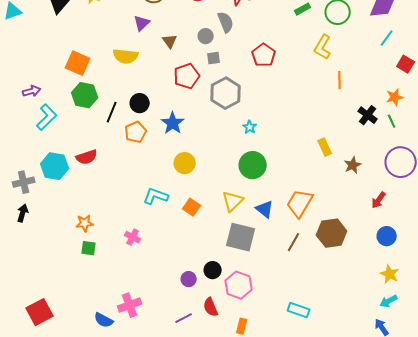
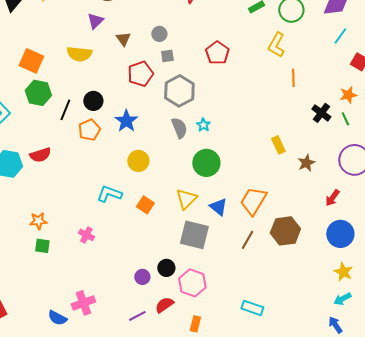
gray semicircle: (226, 22) -> (179, 128), moved
blue circle: (387, 236) -> (340, 234), size x1.4
red semicircle: (211, 307) -> (164, 305), turned 78

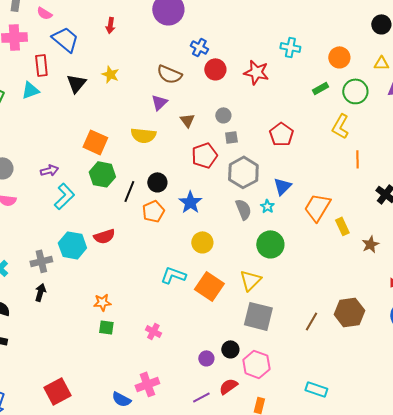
orange trapezoid: (253, 201) -> (317, 207), moved
orange square: (145, 205) -> (209, 286), size x1.6
blue triangle: (218, 207) -> (282, 186), moved, turned 36
pink cross: (86, 235) -> (153, 331), moved

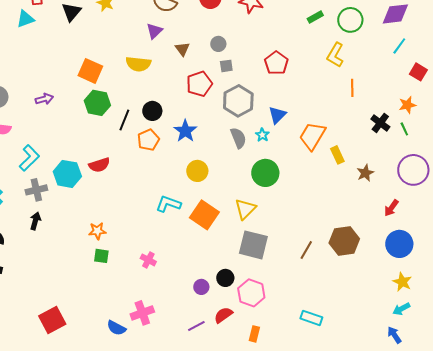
cyan L-shape: (64, 196) -> (29, 158), moved

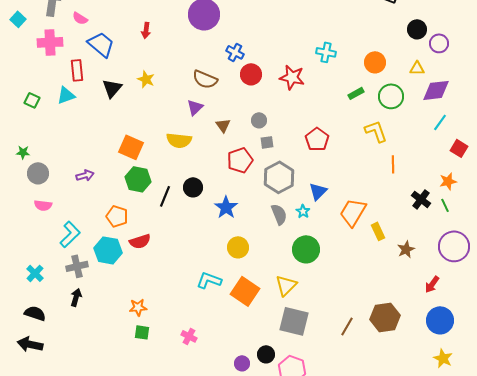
yellow L-shape: (335, 55) -> (376, 131), turned 130
orange pentagon: (148, 140) -> (117, 216), moved, turned -30

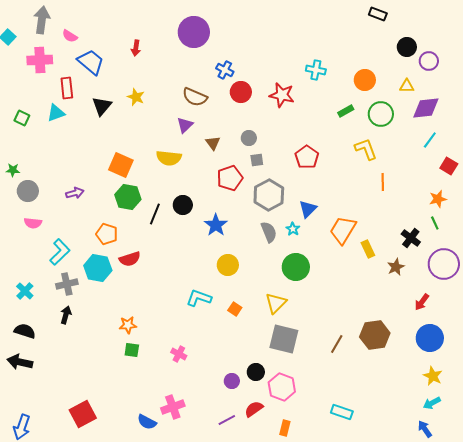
black cross: (421, 199) -> (411, 238), moved
orange square: (245, 291) -> (235, 309), size x0.5

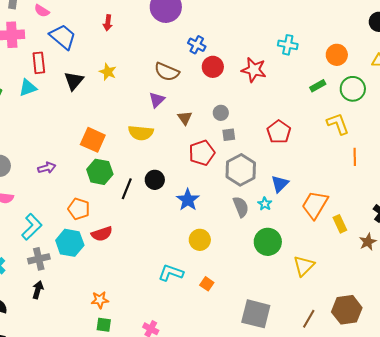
yellow triangle: (276, 303) -> (304, 266), moved

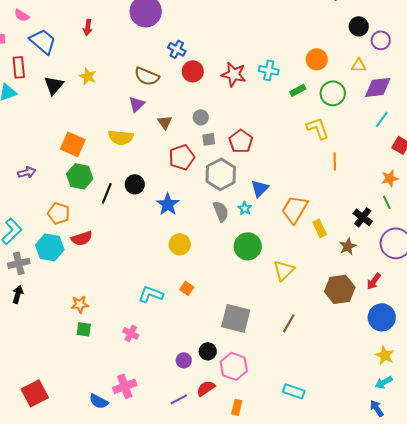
cyan cross: (288, 45) -> (269, 70), moved
red pentagon: (279, 132) -> (241, 141), moved
cyan L-shape: (171, 273) -> (151, 294), moved
brown hexagon: (347, 310) -> (340, 289), moved

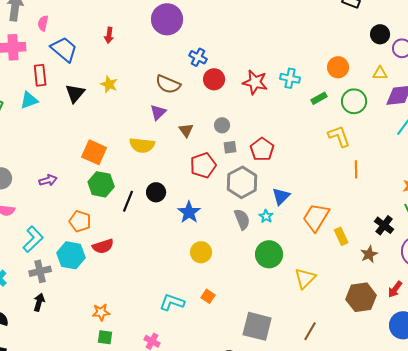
pink semicircle: (22, 15) -> (43, 23), turned 70

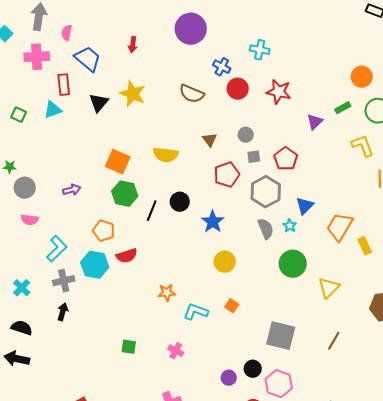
cyan cross: (290, 78) -> (260, 50), moved
yellow star: (109, 84) -> (133, 94), size x1.5
purple triangle: (158, 112) -> (315, 122), moved
orange star: (101, 312) -> (167, 293), moved

